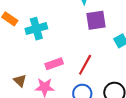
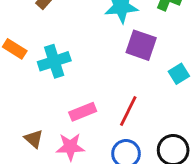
purple square: (96, 20) -> (141, 45), turned 30

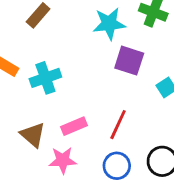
brown triangle: (34, 139) -> (33, 135), moved, size x1.4

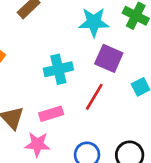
cyan cross: (45, 78) -> (58, 69), moved
red line: (118, 125) -> (94, 97), moved

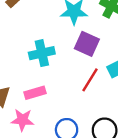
red line: (94, 97) -> (90, 80), moved

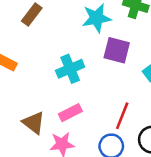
red line: (90, 80) -> (122, 116), moved

